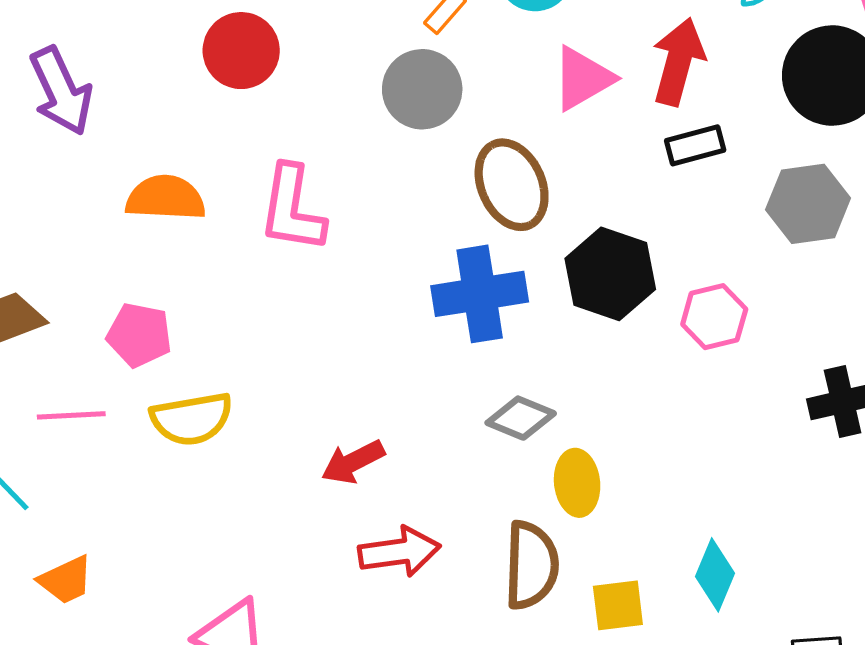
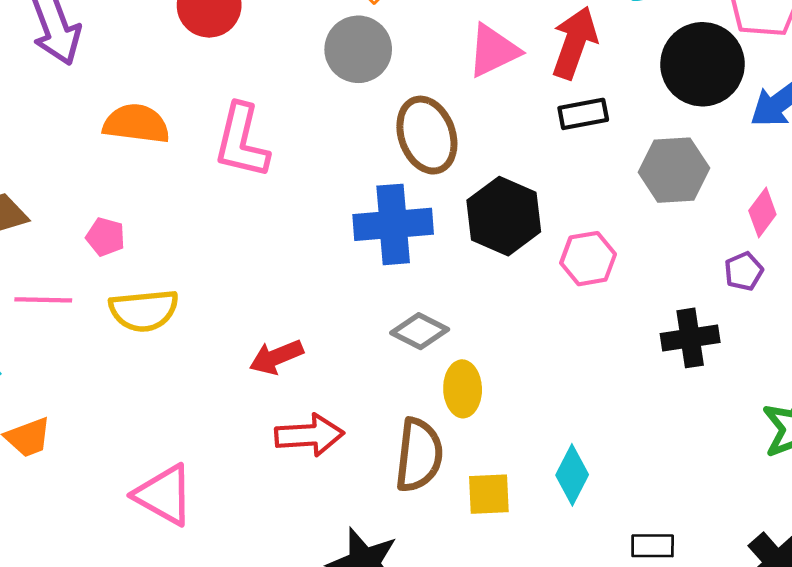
pink pentagon: (139, 335) -> (105, 237), size x0.7

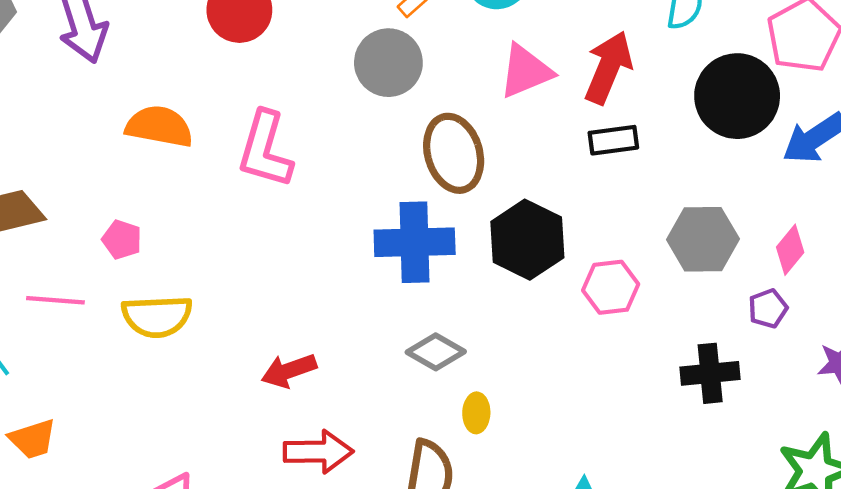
gray hexagon: (674, 170) -> (703, 239), moved
yellow ellipse: (463, 389) -> (476, 413), size x0.7

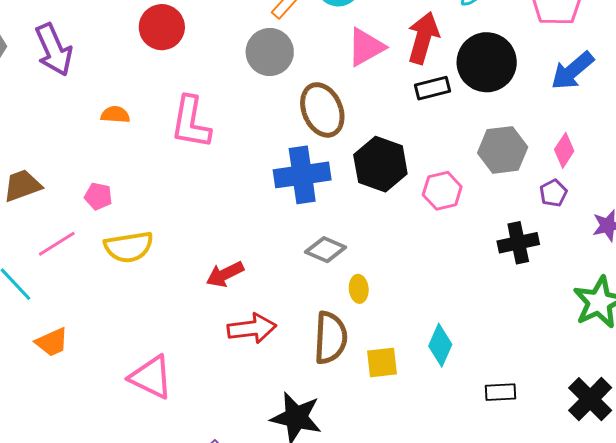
black circle: (737, 96) -> (487, 62), moved
orange semicircle: (159, 126) -> (115, 115), size x0.6
pink line: (55, 300) -> (57, 244), turned -30

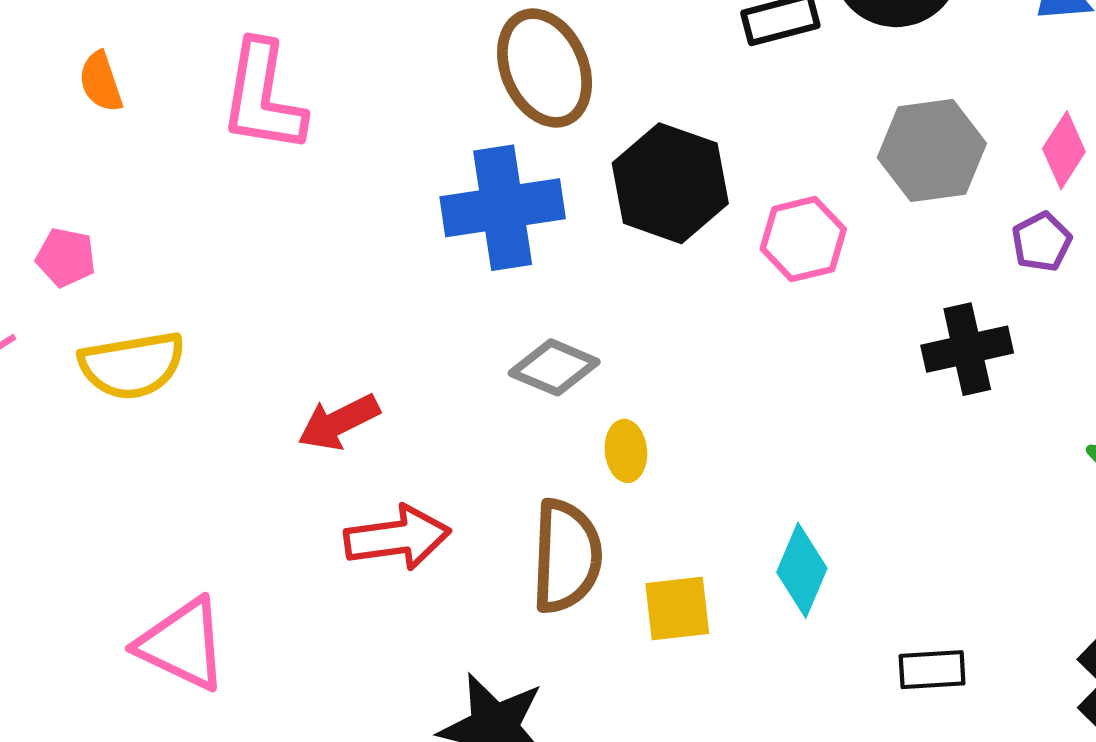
orange semicircle: (115, 115) -> (101, 82), turned -112

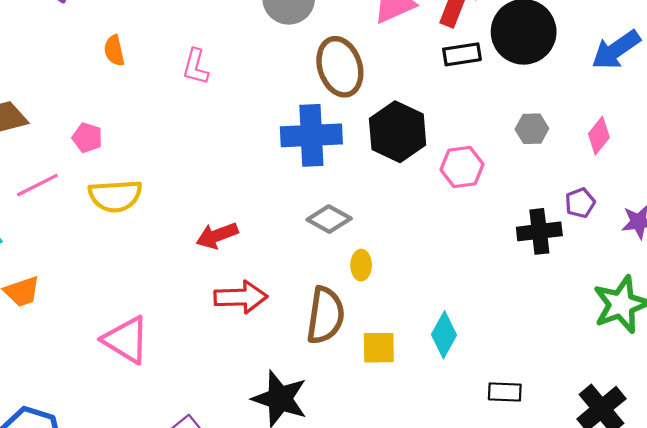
pink L-shape: (263, 97) -> (196, 67), size x0.6
gray hexagon: (932, 150) -> (532, 129), size x0.6
purple pentagon: (1042, 242) -> (580, 203), moved

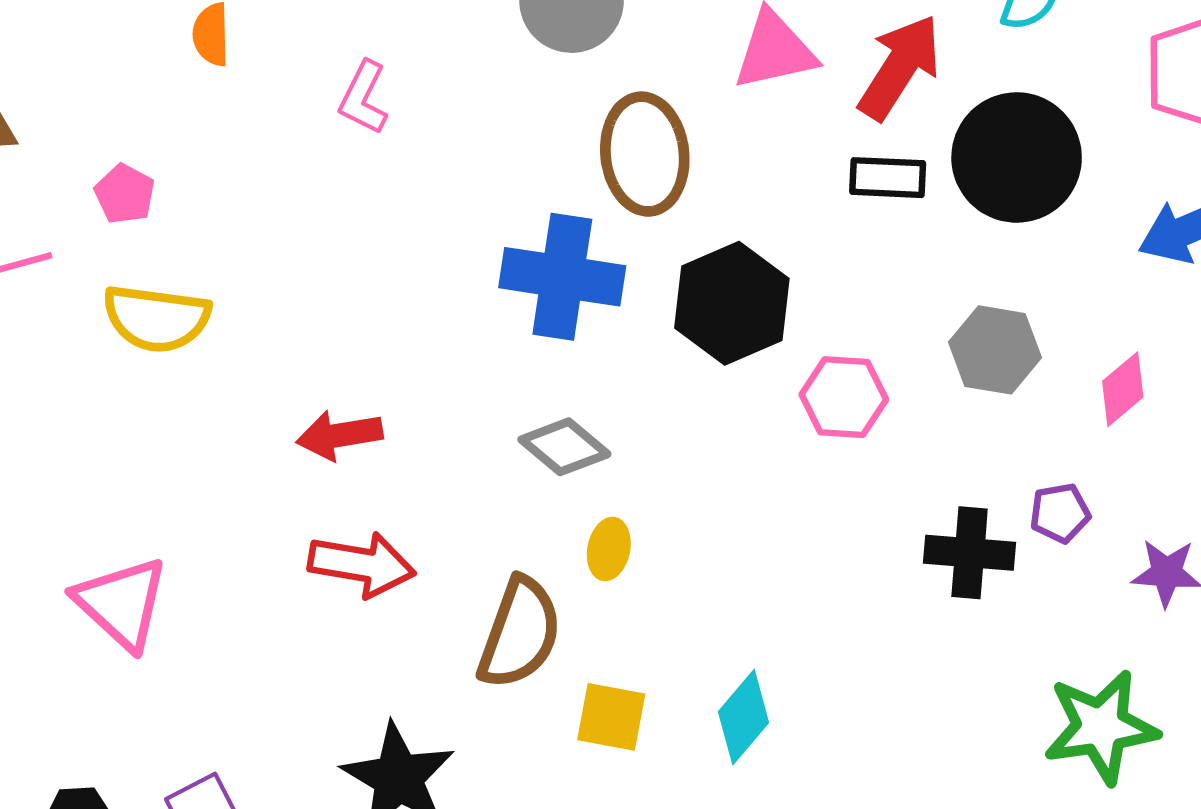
gray hexagon: (532, 129) -> (995, 350), size x1.4

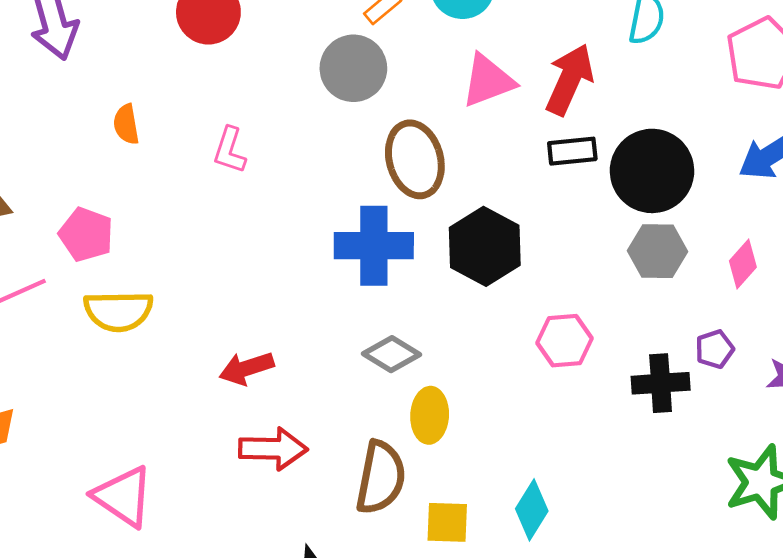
black circle: (1017, 157) -> (652, 171), moved
pink pentagon: (125, 194) -> (86, 235), size x1.4
pink hexagon: (844, 397) -> (564, 341), moved
yellow ellipse: (609, 549) -> (430, 415), size x1.4

